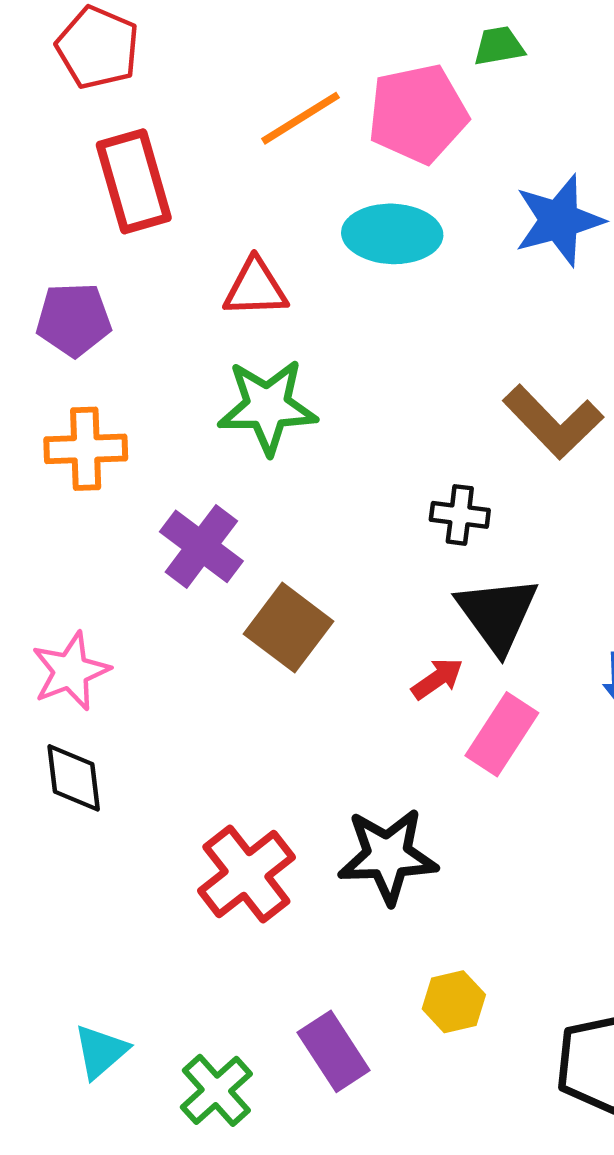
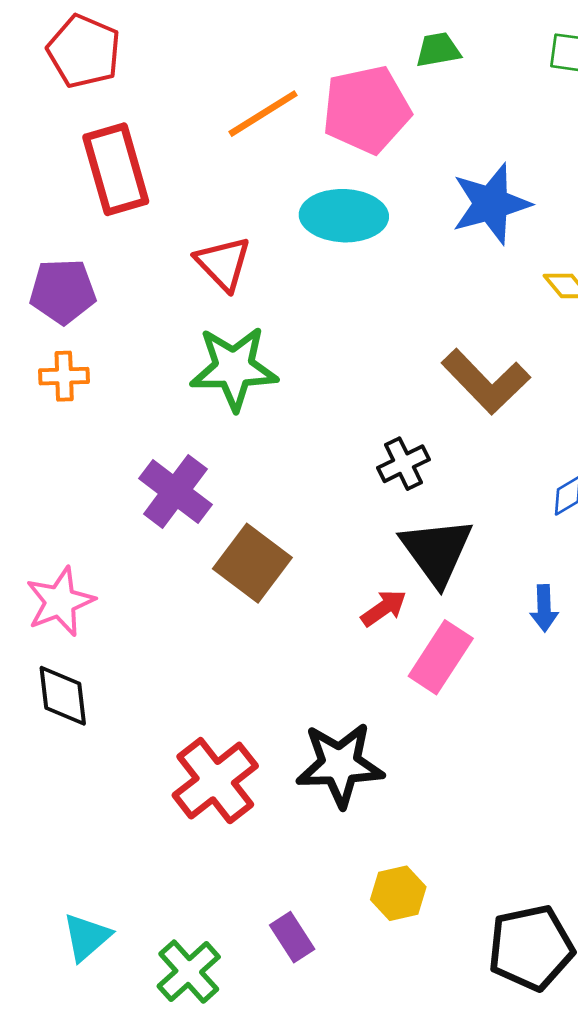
red triangle: (255, 288) -> (223, 263), turned 48
orange cross: (86, 449) -> (64, 376), moved, size x0.7
black cross: (460, 515) -> (404, 464), turned -33
purple rectangle: (334, 1051) -> (292, 937), size x0.7

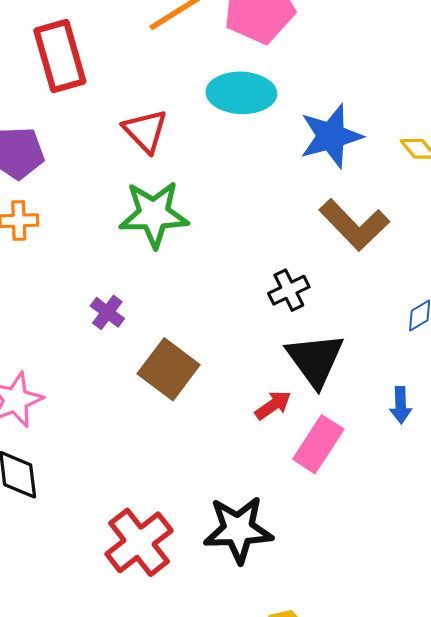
blue star: (491, 204) -> (331, 136), moved
purple cross: (175, 491) -> (107, 312), size x0.6

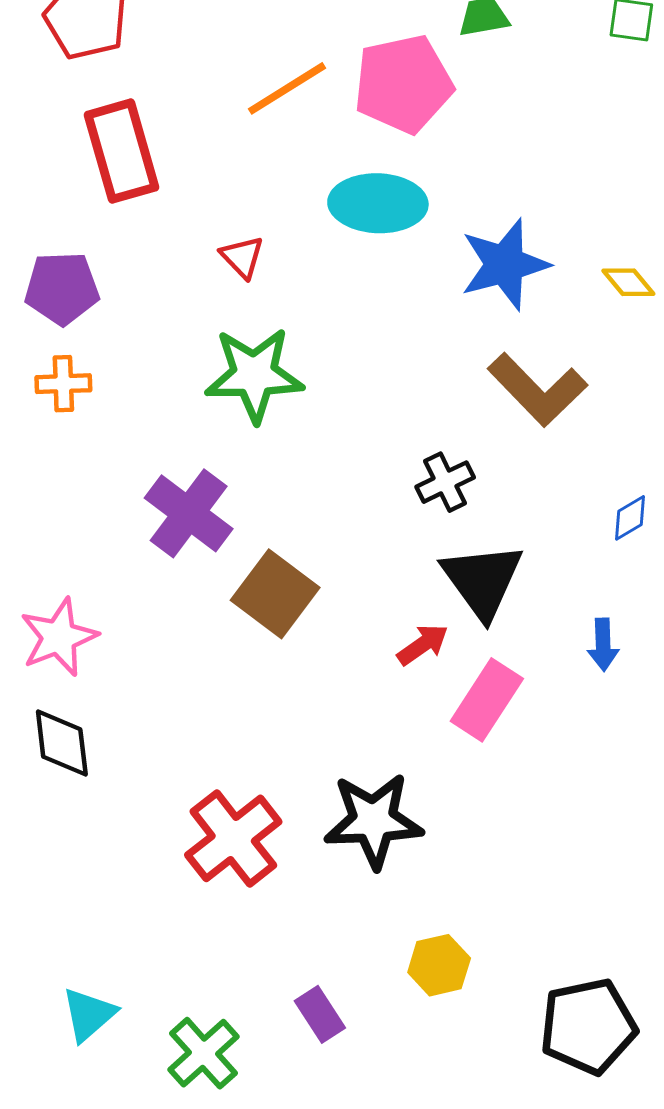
red triangle: (145, 131) -> (242, 257), size x0.7
purple cross: (107, 312) -> (189, 513), size x1.8

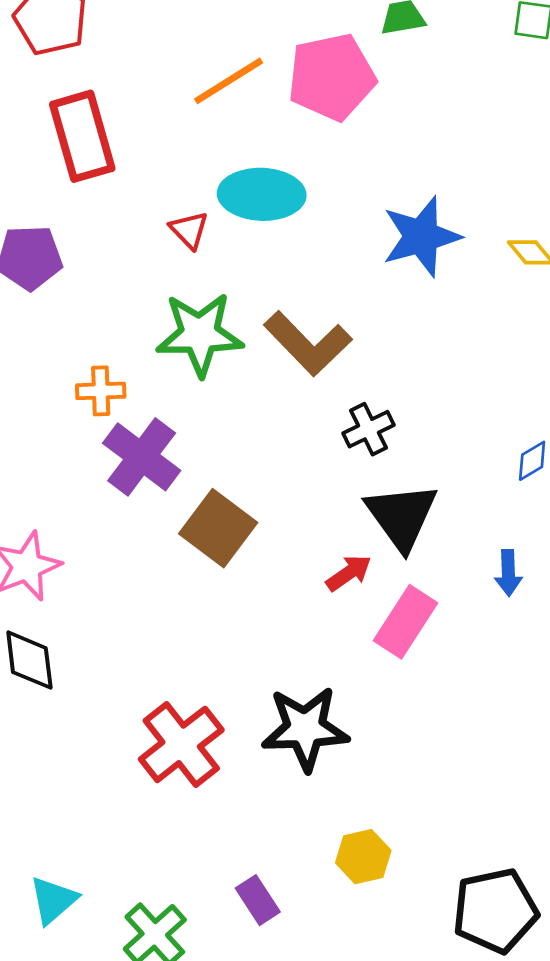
cyan ellipse: (378, 203) -> (262, 194), moved
orange cross: (63, 384) -> (101, 391), moved
brown L-shape: (538, 390) -> (308, 343), moved

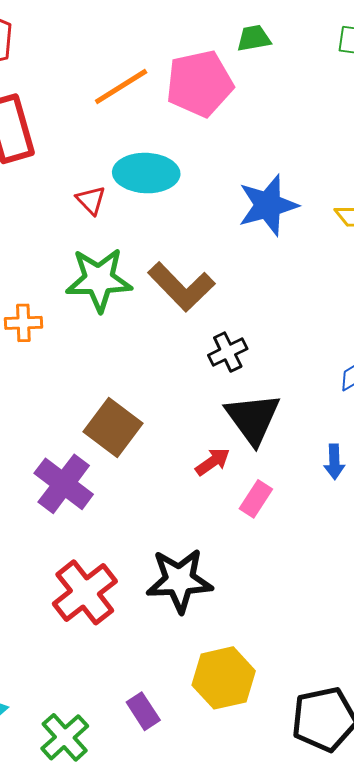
purple cross: (142, 457) -> (64, 484), moved
pink rectangle: (405, 622) -> (256, 499), size x0.7
yellow hexagon: (363, 857) -> (224, 678), size x1.5

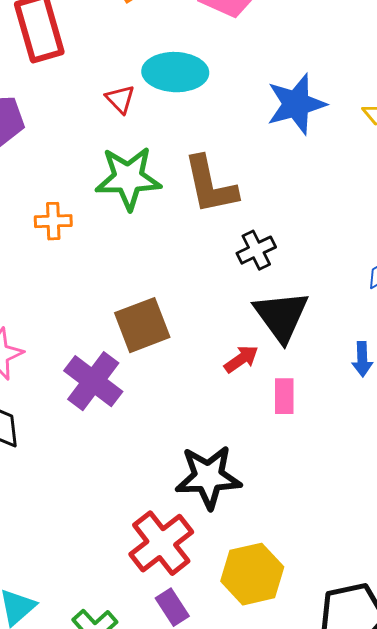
brown L-shape: (181, 287) -> (210, 185), turned 32
brown square: (113, 428) -> (142, 325), turned 32
pink rectangle: (256, 499) -> (284, 396), turned -33
red cross: (85, 592) -> (161, 543), moved

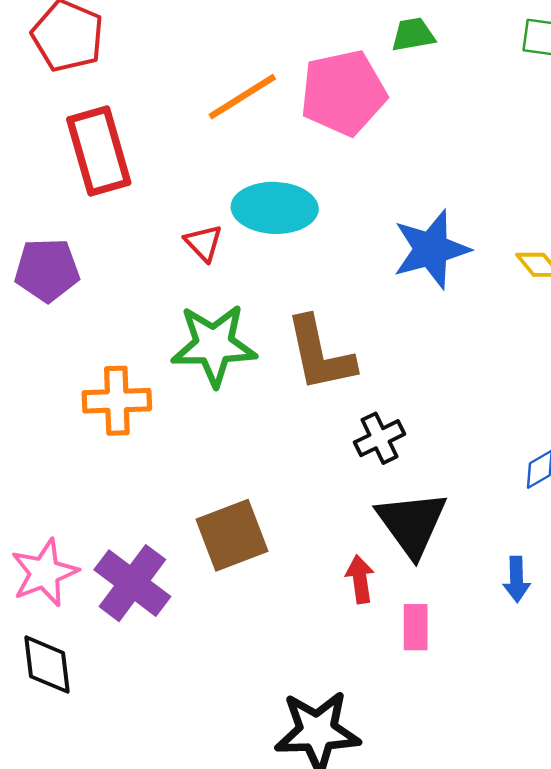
orange cross: (53, 221) -> (117, 401), size x1.4
red arrow: (241, 359) -> (360, 579), turned -63
purple cross: (93, 381) -> (132, 583), moved

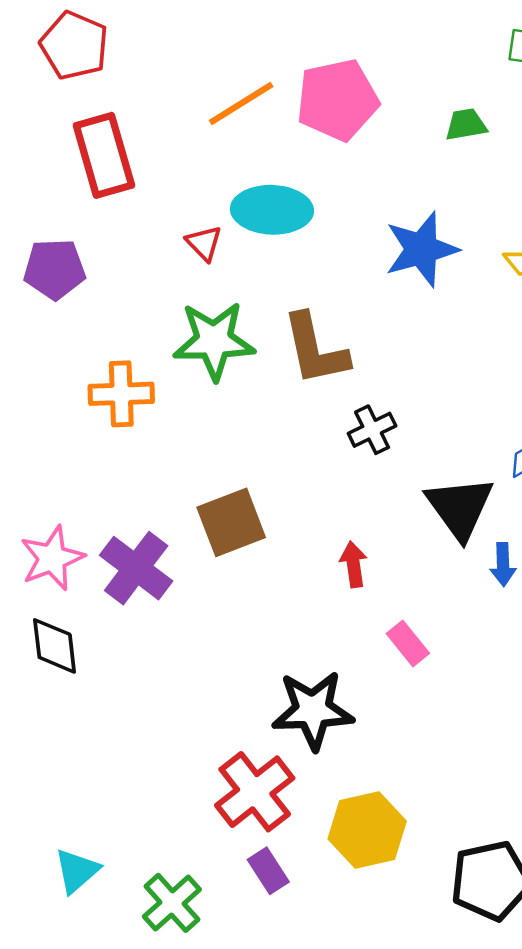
green trapezoid: (413, 35) -> (466, 125), moved
black triangle: (412, 524) -> (460, 508), moved
pink rectangle: (416, 627) -> (408, 643), moved, turned -39

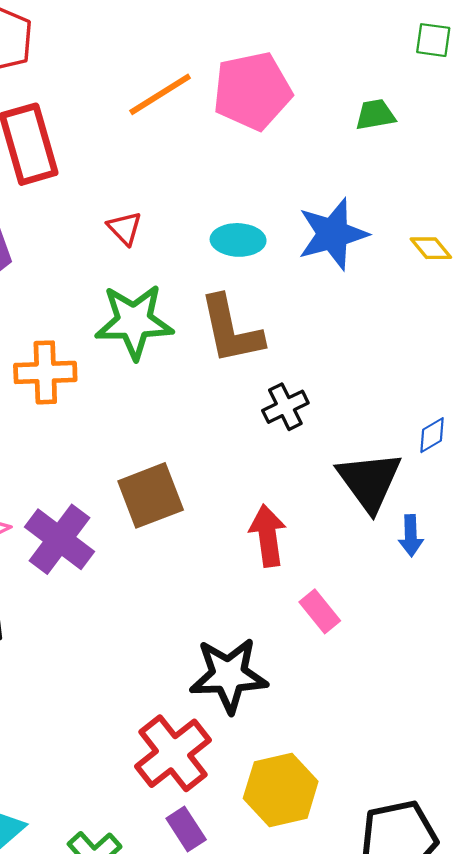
cyan ellipse: (272, 210) -> (238, 240), moved, size x0.7
red arrow: (354, 564) -> (268, 536), size x1.4

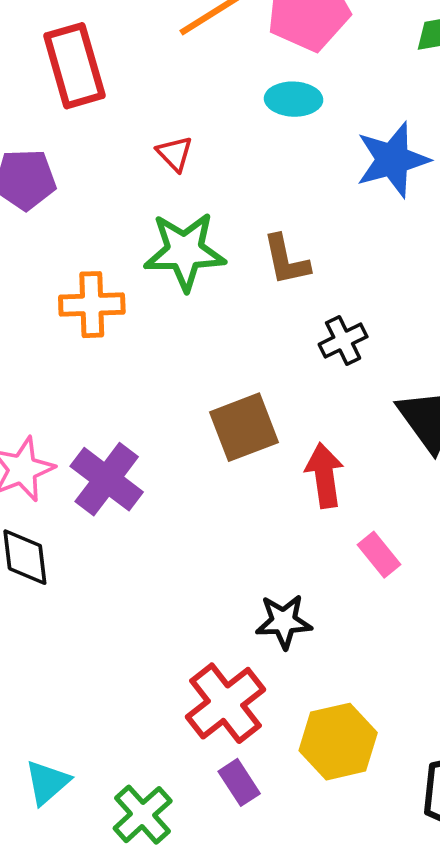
cyan ellipse: (238, 240) -> (294, 99), moved
brown L-shape: (231, 330) -> (286, 260), size x0.7
brown square: (151, 495) -> (244, 427), moved
black star: (229, 675) -> (284, 621), size x0.7

